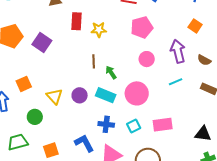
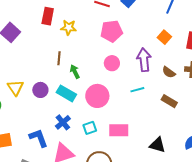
blue cross: (106, 124) -> (63, 122), turned 35

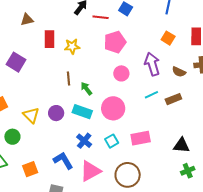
brown rectangle: (169, 101) -> (173, 99), moved, turned -42

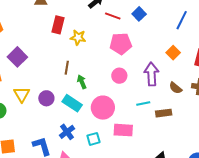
purple square: (16, 62) -> (17, 57), moved
pink rectangle: (141, 138) -> (123, 130), moved

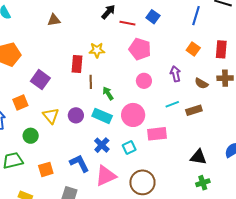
red rectangle: (58, 25) -> (77, 64), moved
pink pentagon: (121, 44) -> (140, 49), turned 30
purple arrow: (152, 74) -> (175, 74), size x0.7

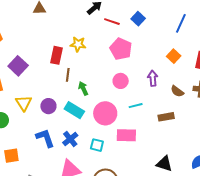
cyan line: (172, 104) -> (136, 106), moved
cyan square: (129, 148) -> (97, 145), turned 32
blue L-shape: (79, 163) -> (45, 138), moved

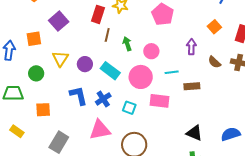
pink circle: (121, 81) -> (151, 51), moved
green arrow: (83, 88) -> (127, 44), moved
brown rectangle: (166, 117) -> (192, 86), moved

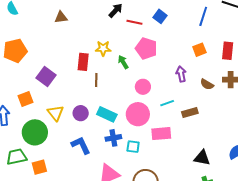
orange square: (214, 27) -> (199, 50), turned 32
green arrow: (127, 44) -> (123, 62), moved
green circle: (36, 73) -> (35, 132), size x1.6
blue cross: (103, 99) -> (113, 138), moved, turned 35
orange square: (43, 110) -> (39, 167), moved

